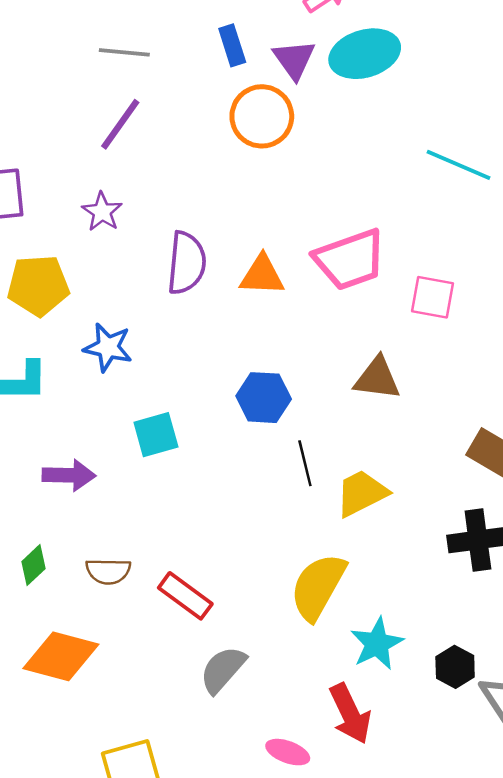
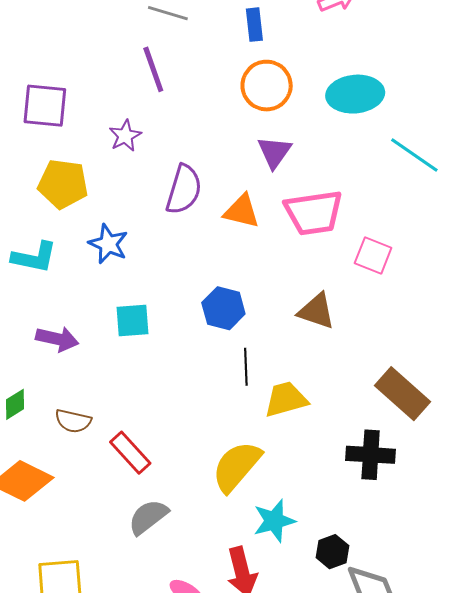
cyan ellipse: (365, 54) -> (355, 94), moved
purple triangle: (294, 59) -> (274, 152), moved
purple line: (120, 124) -> (153, 69), turned -66

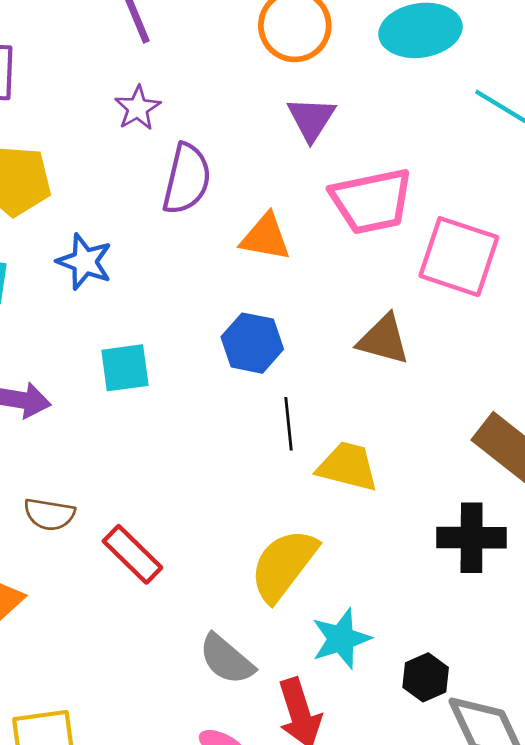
purple star: (125, 136) -> (138, 108), moved
orange triangle: (242, 211) -> (265, 237), moved
pink square: (373, 256) -> (459, 257), size x1.5
yellow trapezoid: (286, 399) -> (348, 466), turned 33
gray semicircle: (148, 517) -> (227, 659), moved, turned -99

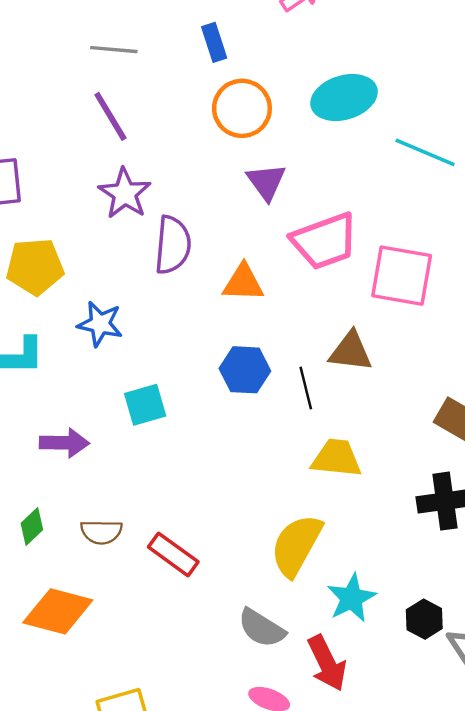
purple star: (138, 108) -> (125, 193), size x1.4
black line: (289, 424) -> (306, 388), moved

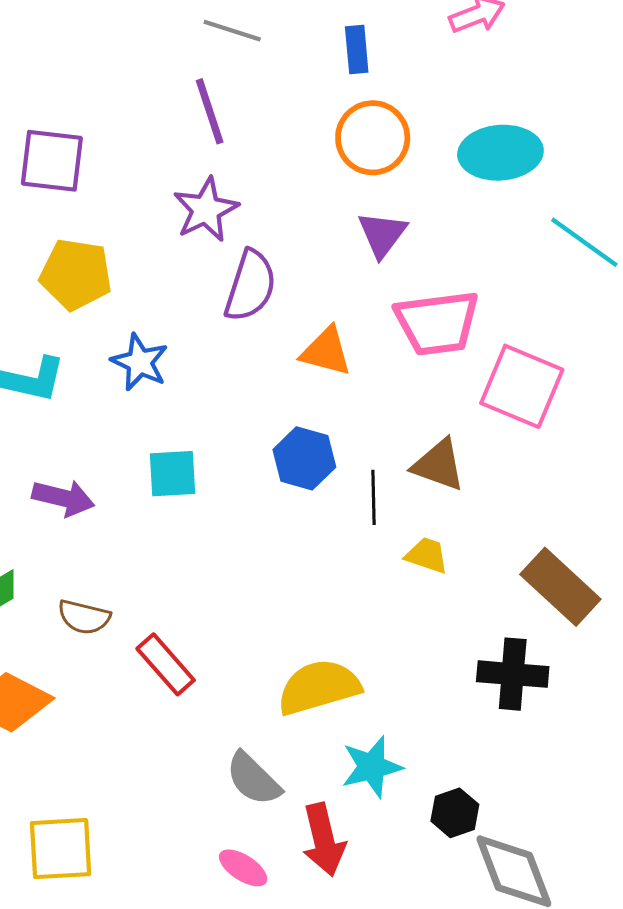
yellow trapezoid: (337, 458) -> (427, 555), moved, size x0.7
yellow semicircle: (296, 545) -> (319, 687), turned 32

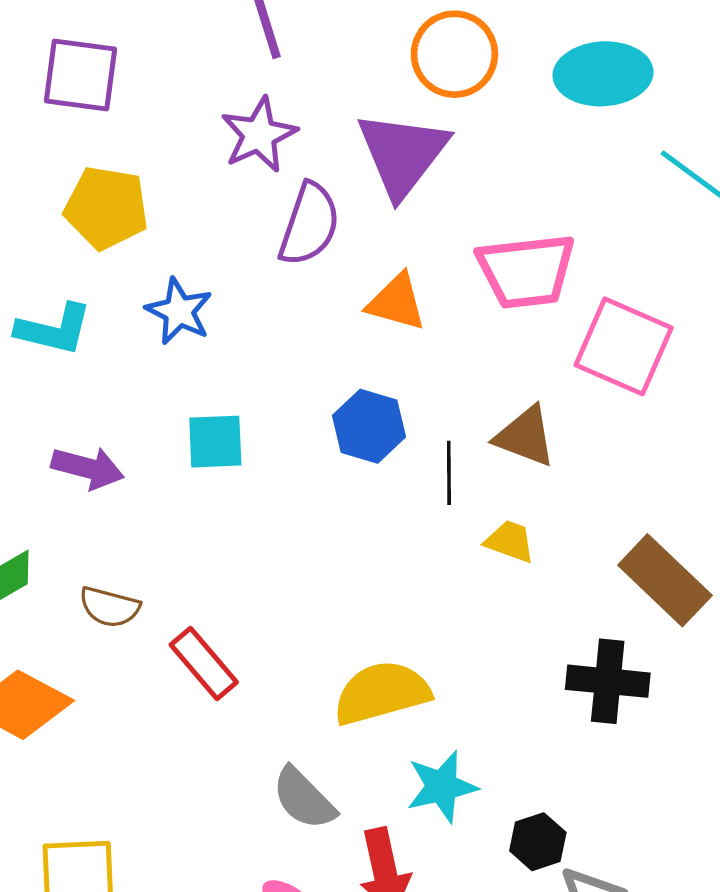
purple triangle: (382, 234) -> (402, 154), moved, size x1.6

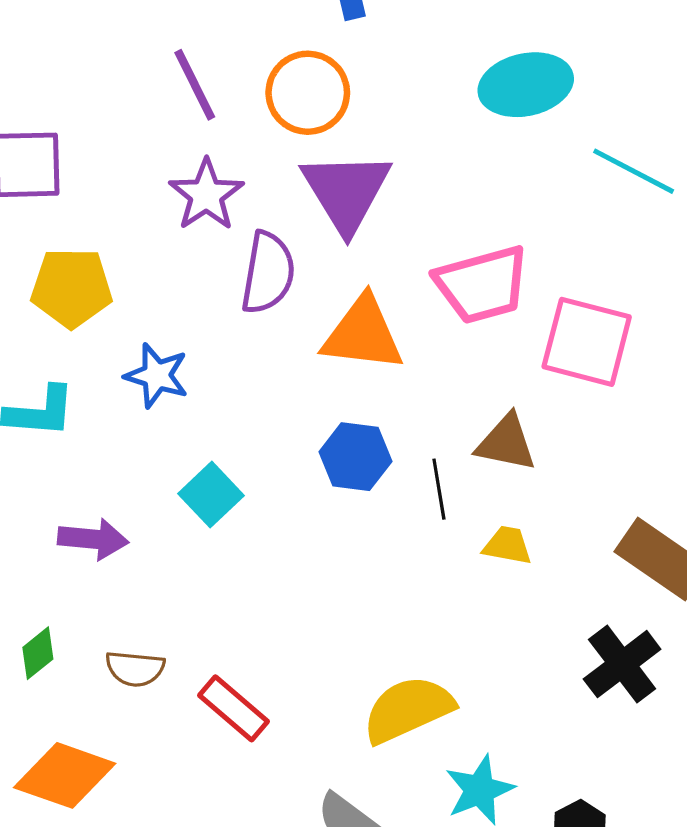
orange circle: (454, 54) -> (308, 93), moved
orange triangle: (396, 302) -> (363, 334), size x1.4
cyan square: (215, 442) -> (211, 495), turned -32
black cross: (608, 681) -> (622, 664), turned -34

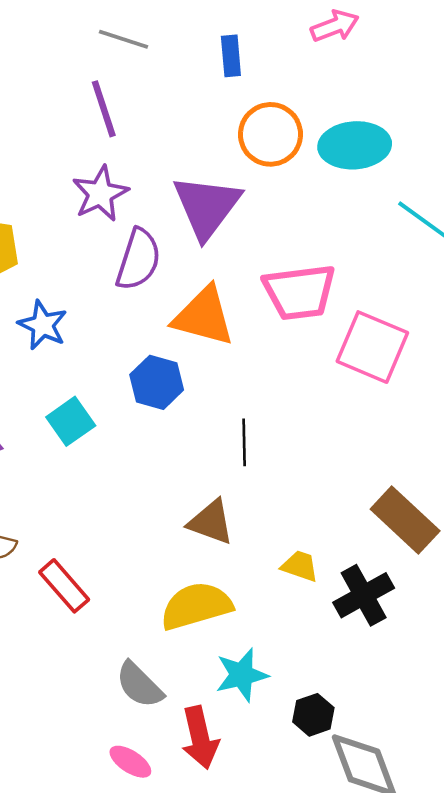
orange circle: (308, 93) -> (270, 134), moved
brown triangle: (506, 443) -> (211, 522), moved
blue hexagon: (355, 457) -> (157, 382), moved
yellow trapezoid: (507, 545) -> (300, 566), moved

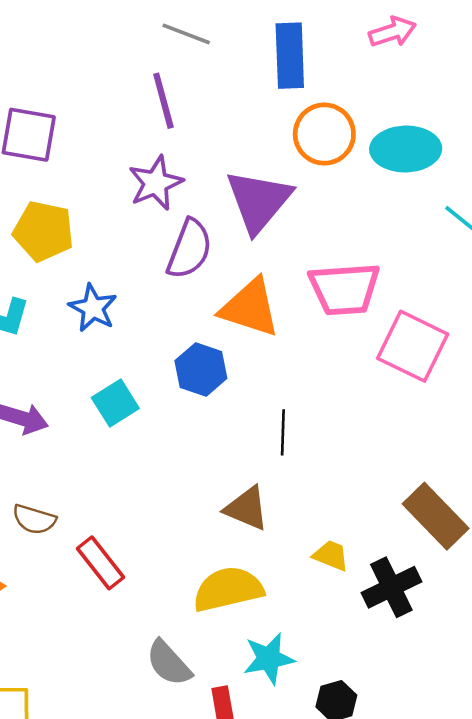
blue rectangle: (231, 56) -> (290, 56), size x1.6

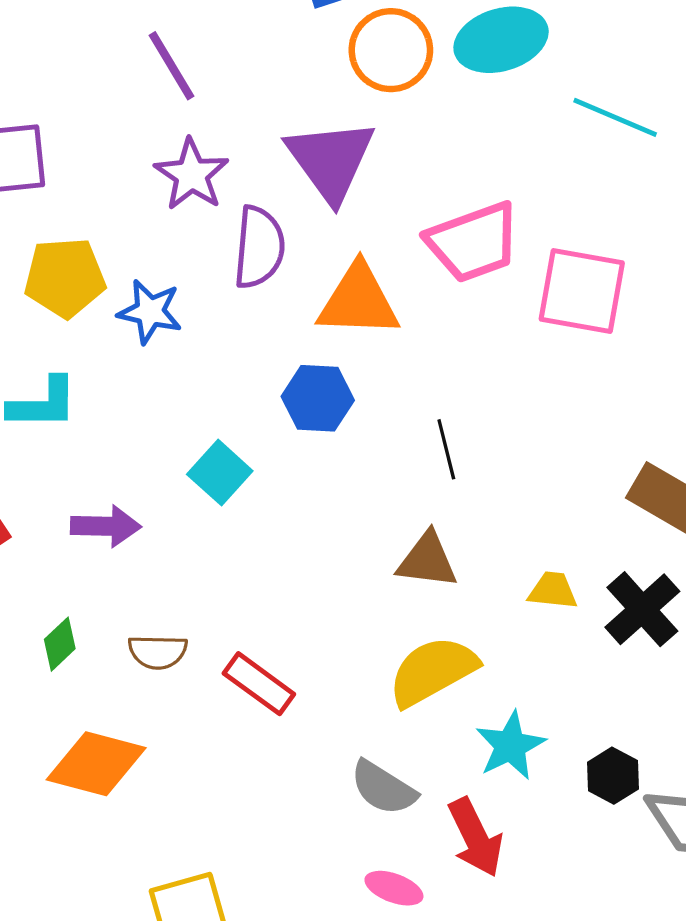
blue star: (93, 308) -> (150, 312), moved

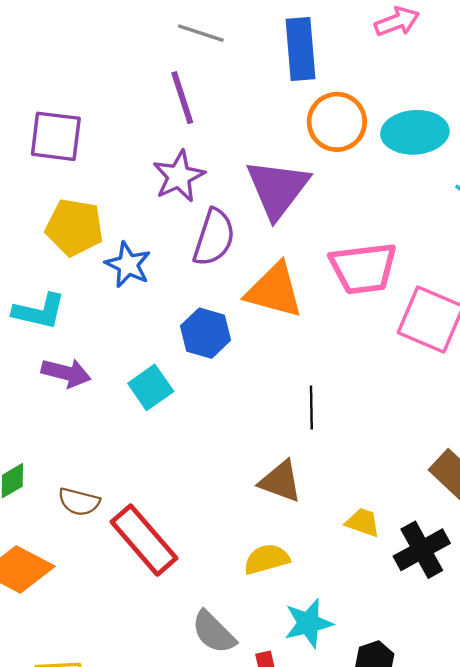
blue hexagon: (318, 398) -> (205, 333), moved
purple arrow: (106, 526) -> (66, 373), moved
yellow semicircle: (433, 671) -> (267, 559), size x0.7
red rectangle: (259, 684) -> (144, 540), size x1.4

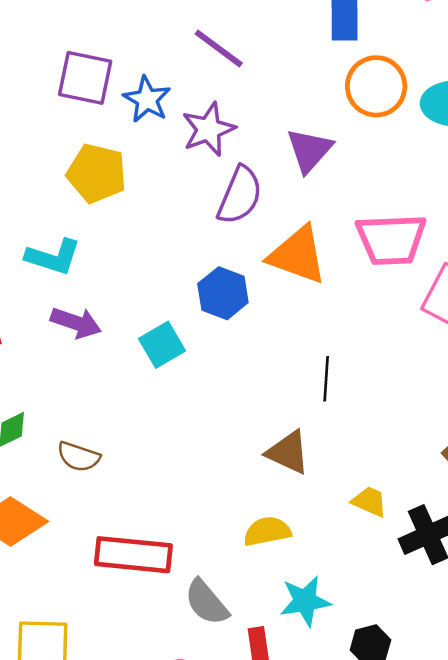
purple line: (182, 98) -> (219, 48), turned -40
purple triangle: (278, 189) -> (309, 150), size x0.7
blue star: (128, 265) -> (147, 99), moved
red rectangle: (144, 540) -> (133, 555), moved, turned -48

